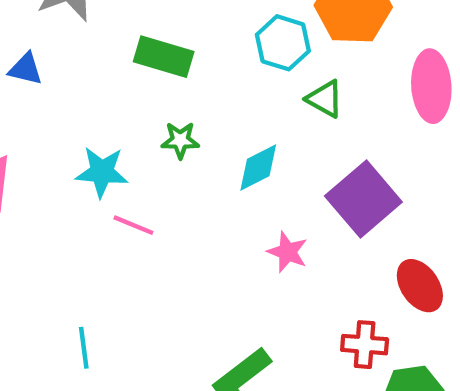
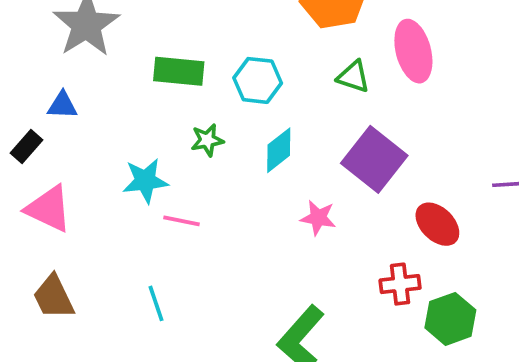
cyan hexagon: (283, 43) -> (258, 80), moved
green triangle: (325, 99) -> (353, 77), moved
cyan line: (84, 348) -> (156, 303), moved

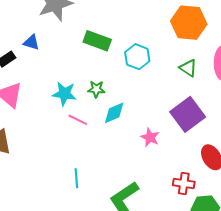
green star: (207, 140) -> (96, 89), moved
cyan diamond: (279, 150) -> (114, 113), moved
cyan line: (156, 303) -> (76, 178), moved

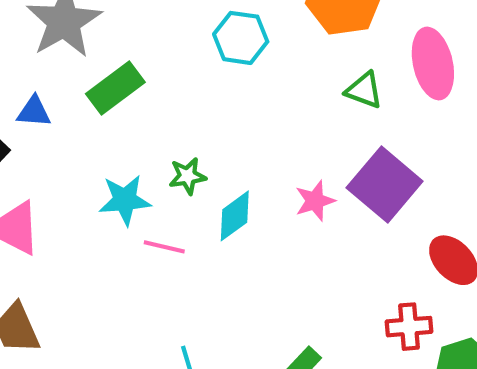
green rectangle: (97, 41) -> (115, 88), moved, turned -44
cyan hexagon: (137, 57) -> (241, 38), moved
pink star: (150, 137) -> (315, 201), moved, turned -30

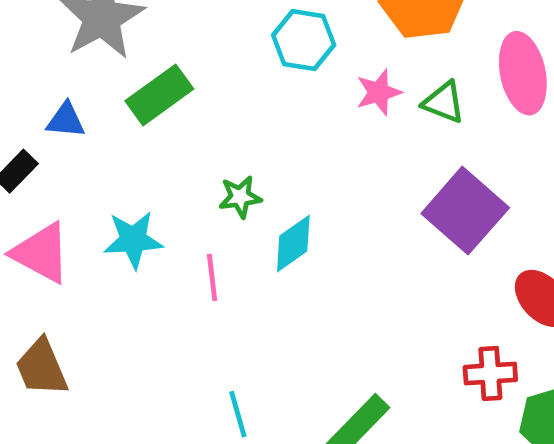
cyan star: (125, 200) -> (133, 240), moved
pink star: (315, 201) -> (379, 92), moved
pink line: (164, 247) -> (212, 277), turned 69

